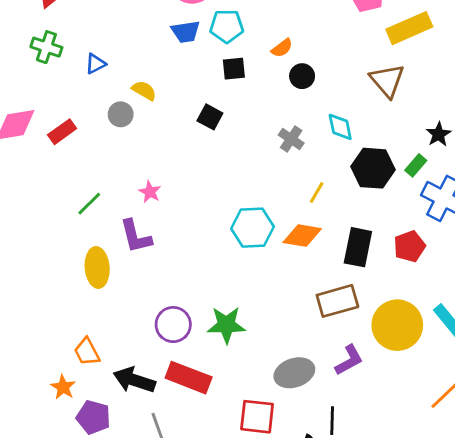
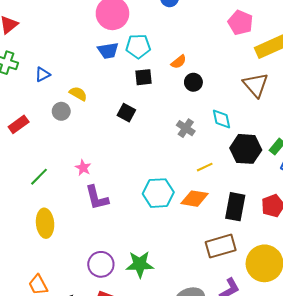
yellow line: (317, 192) -> (205, 167), turned 35
purple L-shape: (136, 236) -> (97, 198), moved

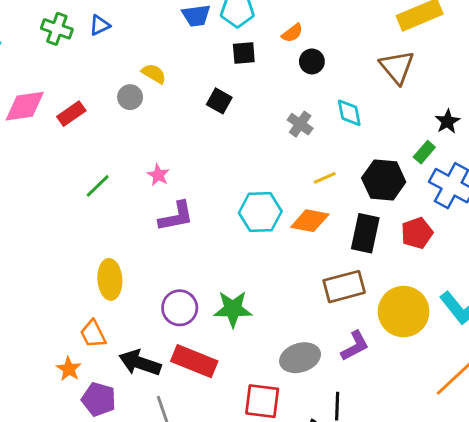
blue triangle: (43, 74) -> (100, 25), moved
black hexagon: (246, 149) -> (384, 180), moved
purple L-shape: (97, 198) -> (176, 216), turned -88
yellow ellipse: (45, 223) -> (110, 279), moved

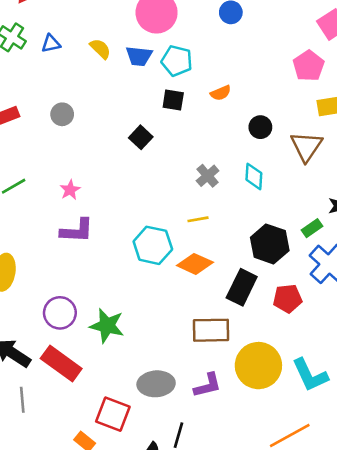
black circle: (312, 61) -> (260, 127), moved
yellow semicircle: (154, 74) -> (100, 49), moved
yellow line: (325, 178) -> (198, 219), moved

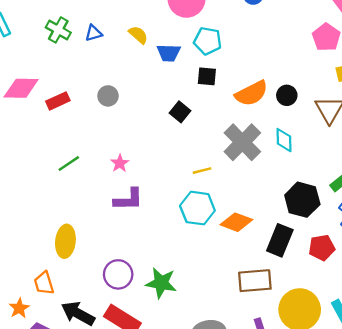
blue trapezoid: (139, 56) -> (169, 53), moved
orange semicircle: (221, 93) -> (251, 93), moved, size x1.8
gray cross: (208, 176) -> (242, 142), size x1.8
yellow line: (198, 219) -> (202, 171), moved

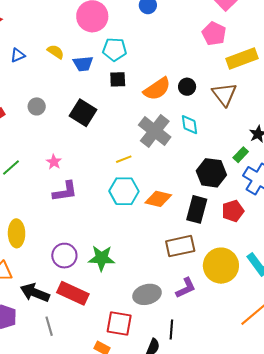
black square: (180, 112) -> (83, 113), moved, size x1.5

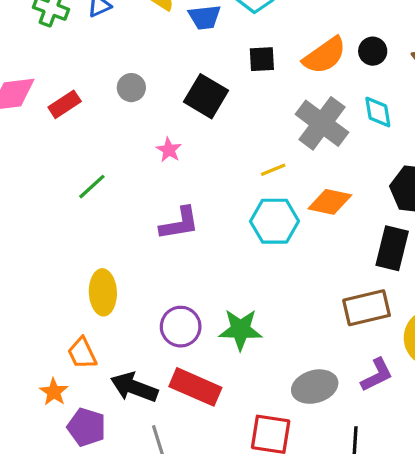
black square: (118, 79) -> (262, 59), moved
pink star: (54, 162) -> (169, 150), moved
orange diamond: (158, 199) -> (330, 202), moved

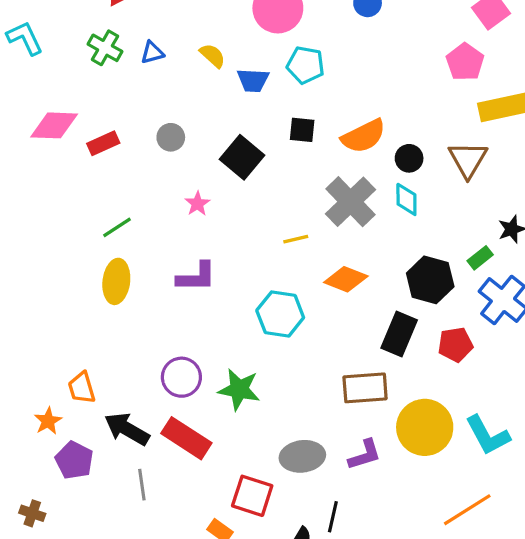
black circle: (373, 51) -> (409, 158), moved
cyan hexagon: (274, 221) -> (280, 314), moved
yellow ellipse: (103, 292) -> (116, 281), moved

